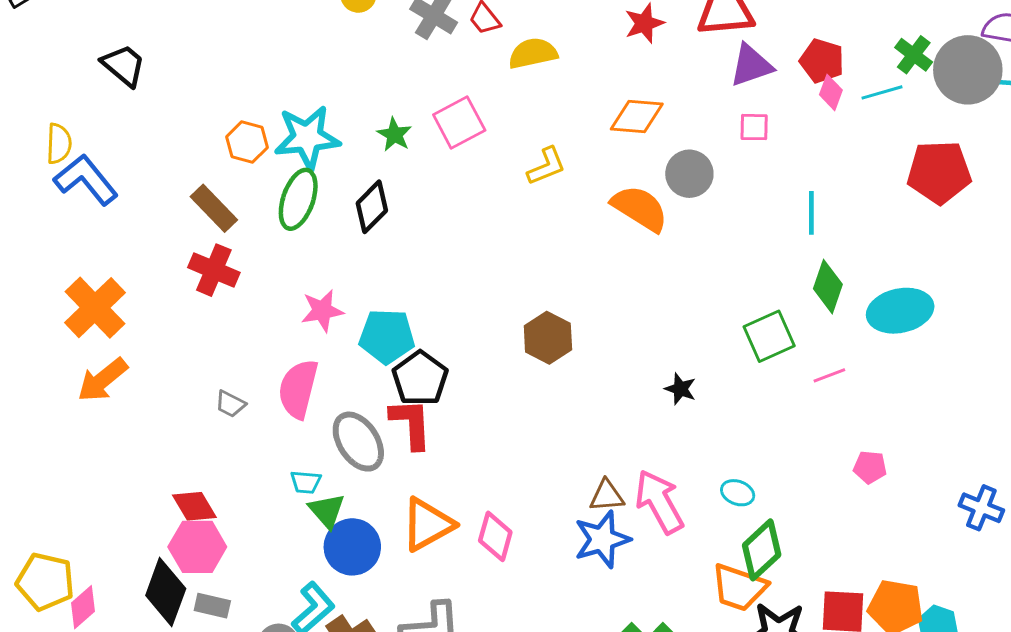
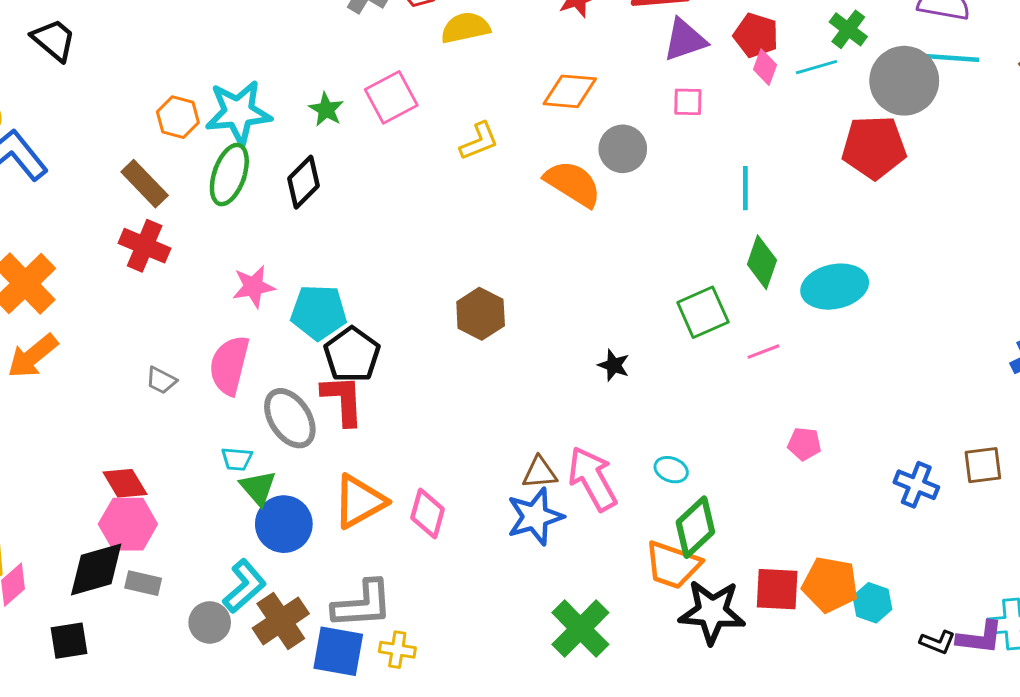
gray circle: (968, 70) -> (904, 81), moved
black diamond: (166, 592) -> (96, 570), turned 54

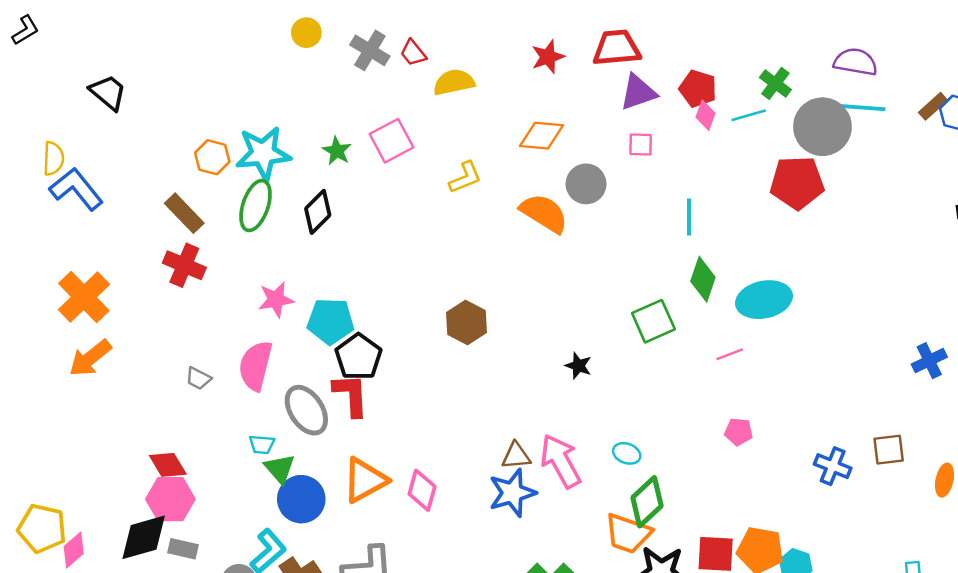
pink line: (763, 352) -> (730, 354), moved

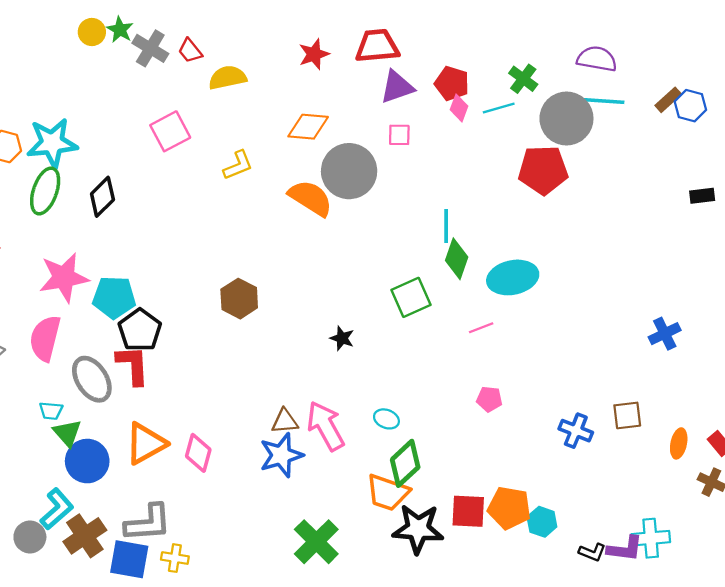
green star: (337, 151) -> (120, 30), moved
gray circle: (586, 184) -> (349, 171), size x1.5
cyan line: (689, 217) -> (446, 226), moved
pink star: (276, 300) -> (64, 277), size x1.5

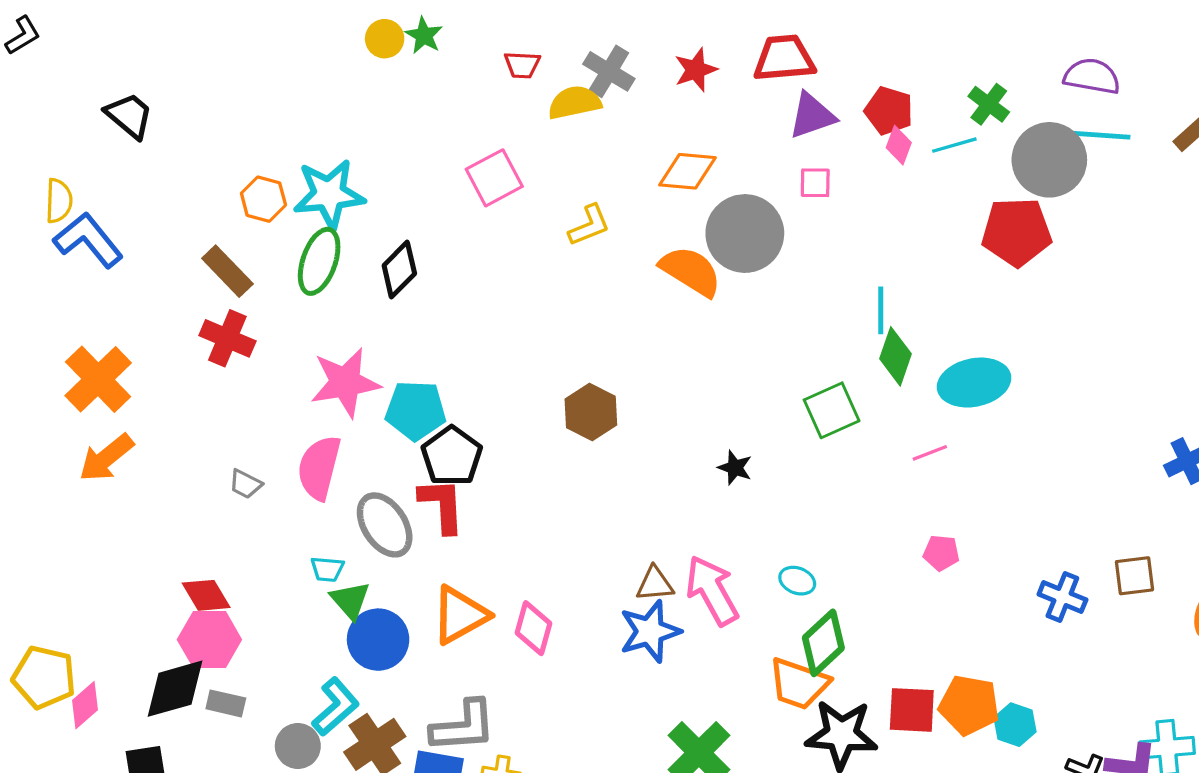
gray cross: (150, 48) -> (609, 71), moved
red trapezoid: (190, 51) -> (522, 65), turned -48

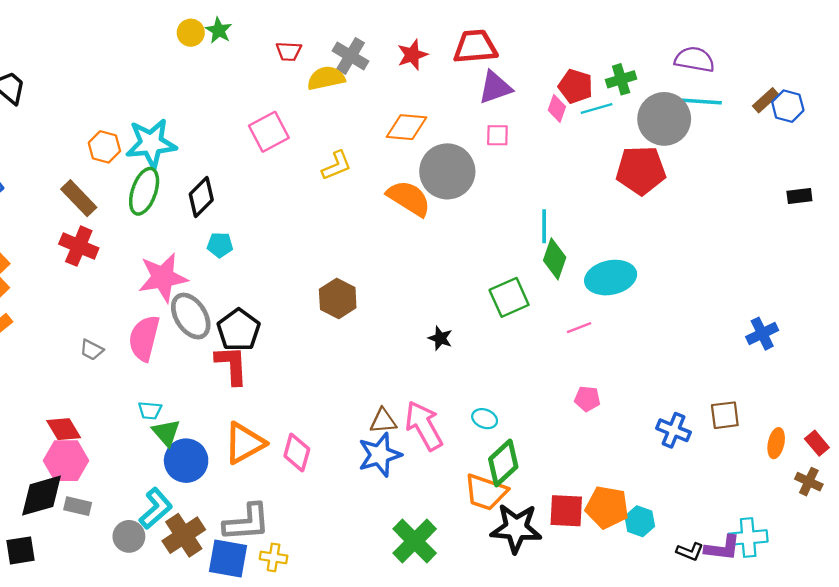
green cross: (989, 104) -> (621, 79), turned 36
red pentagon: (889, 111) -> (576, 86), moved
cyan pentagon: (416, 410) -> (220, 245), moved, size x0.6
gray ellipse: (385, 525) -> (191, 316), moved

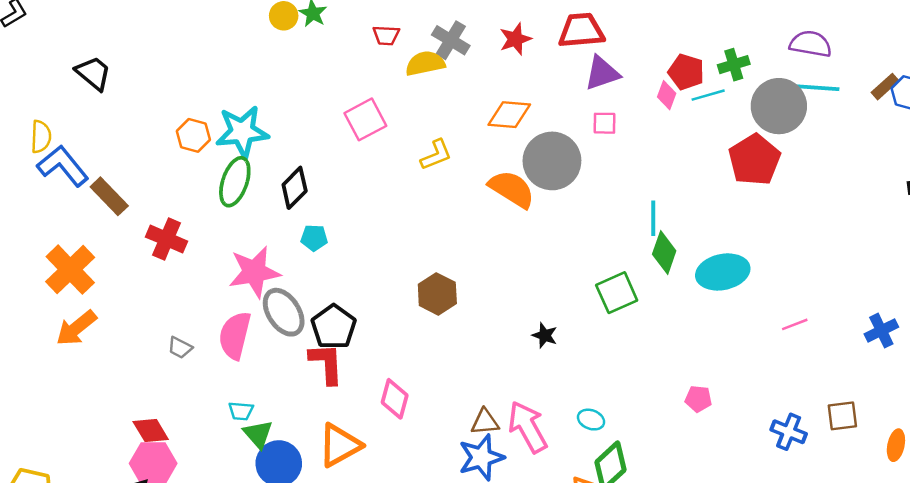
red pentagon: (641, 170) -> (754, 160), turned -30
brown rectangle: (79, 198) -> (109, 196), moved
pink line: (579, 328) -> (795, 324), moved
pink diamond: (297, 452) -> (395, 399), moved

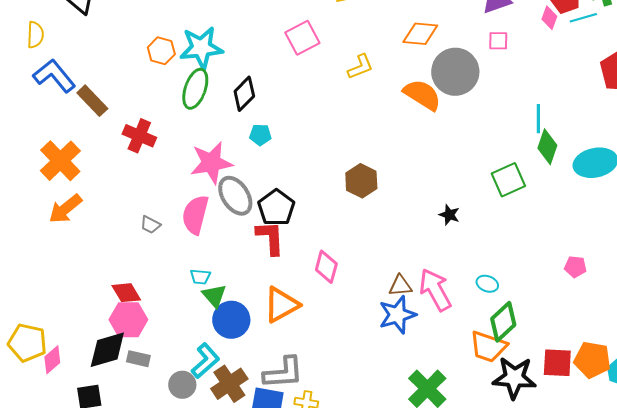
yellow semicircle: (41, 137) -> (35, 35), moved

